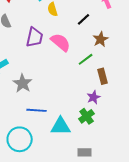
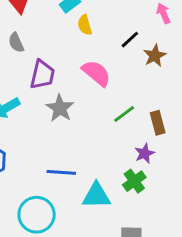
purple trapezoid: (35, 37) -> (42, 75), moved
brown star: (101, 39) -> (155, 56), moved
green line: (86, 59) -> (124, 114), moved
gray star: (23, 83) -> (60, 108), moved

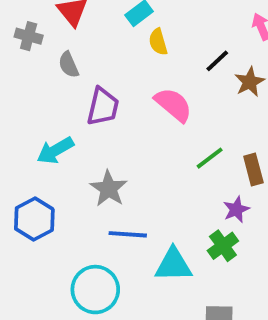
gray star: (60, 108) -> (109, 189), moved

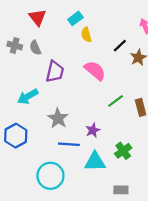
gray cross: (29, 36) -> (15, 46), moved
purple star: (236, 210) -> (93, 130), moved

